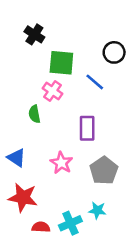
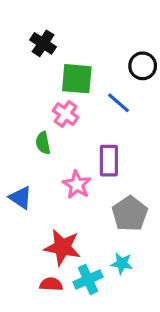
pink star: (61, 163) -> (77, 185), moved
red star: (23, 198) -> (62, 247), moved

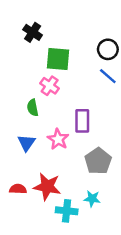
blue line: (119, 103) -> (108, 76), moved
blue triangle: (21, 198) -> (27, 143), moved, turned 30
cyan cross: (88, 279) -> (67, 211), turned 30
red semicircle: (51, 284) -> (18, 189), moved

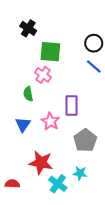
red semicircle: (18, 189) -> (12, 184), moved
cyan cross: (67, 211) -> (58, 184), turned 30

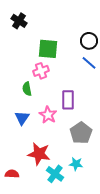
black cross: (28, 28) -> (19, 21), moved
pink cross: (43, 75) -> (41, 71), turned 35

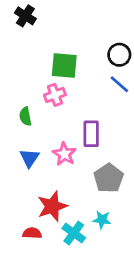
black cross: (19, 21) -> (25, 16), moved
green semicircle: (27, 89) -> (25, 116), moved
red star: (39, 154) -> (52, 206), turned -30
red semicircle: (12, 174) -> (32, 233), moved

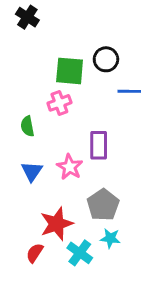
black circle: (119, 55) -> (106, 59), moved
blue line: (119, 84) -> (129, 91), turned -40
gray pentagon: (109, 178) -> (103, 205), moved
red semicircle: (32, 233) -> (35, 253), turned -60

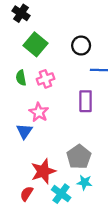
green square: (70, 71) -> (35, 44), moved, turned 35
green semicircle: (27, 126) -> (21, 78), moved
purple rectangle: (99, 145) -> (86, 101), moved
pink star: (70, 167) -> (39, 112), moved

